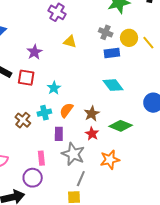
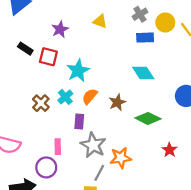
gray cross: (106, 32) -> (140, 14), turned 32
cyan star: (54, 88) -> (78, 71), size x1.5
cyan cross: (44, 113) -> (65, 97), turned -32
red star: (92, 134) -> (169, 150), moved
orange star: (110, 160) -> (121, 158), moved

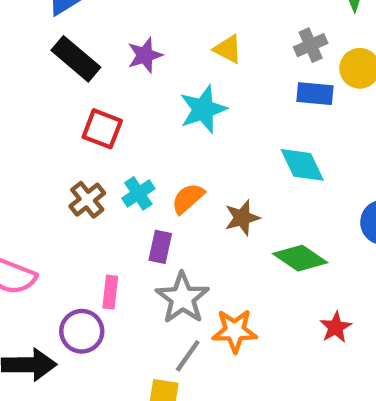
black rectangle: (25, 49) -> (76, 59), moved, size x1.5
red square: (48, 57) -> (102, 129), moved
cyan star: (78, 71) -> (203, 109), moved

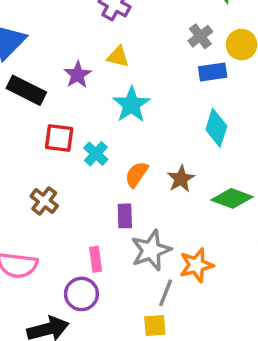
yellow triangle: (228, 49) -> (118, 57), moved
cyan diamond: (302, 165) -> (216, 128), turned 57
cyan cross: (138, 193) -> (96, 154), moved
brown cross: (87, 200) -> (44, 201), moved
gray star: (182, 298) -> (151, 250), turned 30

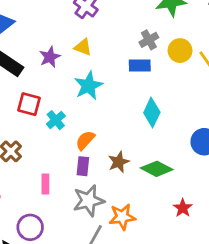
blue rectangle: (213, 72) -> (140, 66), moved
brown star: (181, 179) -> (119, 162), moved
purple rectangle: (125, 216) -> (83, 166), moved
pink rectangle: (96, 259) -> (45, 184), moved

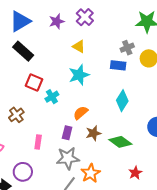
purple star: (50, 57) -> (57, 21), moved
orange semicircle: (85, 140) -> (81, 113), moved
orange star: (122, 217) -> (91, 173), turned -30

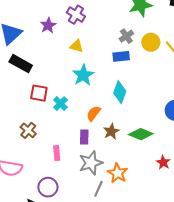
cyan diamond: (122, 101) -> (120, 92), moved

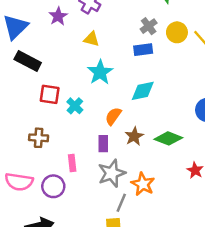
cyan diamond: (120, 92) -> (143, 91), turned 60
brown cross: (28, 130) -> (39, 138), turned -35
purple circle: (48, 187) -> (53, 186), moved

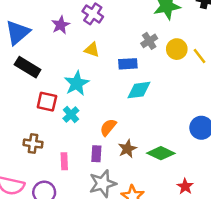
blue rectangle: (143, 50) -> (128, 64), moved
cyan star: (100, 72) -> (77, 83), moved
cyan diamond: (143, 91) -> (139, 90), moved
pink rectangle: (72, 163) -> (64, 161), moved

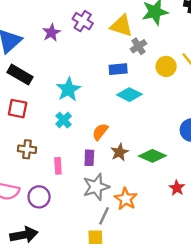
yellow circle: (177, 49) -> (166, 66), moved
yellow triangle: (92, 50) -> (121, 26), moved, size x1.5
cyan diamond: (139, 90) -> (129, 95), turned 35
red square: (47, 102) -> (18, 109), moved

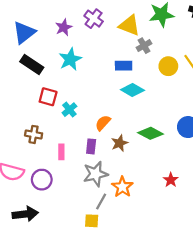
cyan star: (68, 89) -> (70, 59), moved
red square: (18, 109) -> (48, 97), moved
green diamond: (152, 156) -> (151, 133), moved

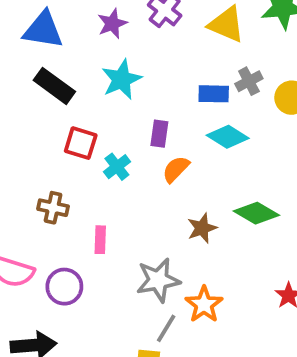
blue triangle: (24, 32) -> (43, 30), turned 45
gray cross: (144, 46) -> (249, 81), moved
orange semicircle: (103, 123) -> (176, 169), moved
purple rectangle: (91, 146) -> (159, 134), moved

